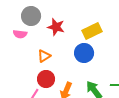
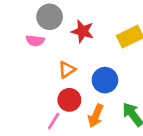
blue circle: (84, 53) -> (105, 80), moved

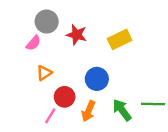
pink semicircle: (35, 41) -> (33, 43), turned -56
orange triangle: (67, 70) -> (44, 73), moved

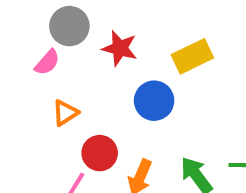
blue circle: (97, 79) -> (154, 101), moved

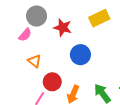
yellow rectangle: (192, 56) -> (99, 18), moved
orange triangle: (65, 113) -> (34, 61), turned -48

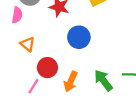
pink semicircle: (25, 35) -> (17, 15), turned -32

